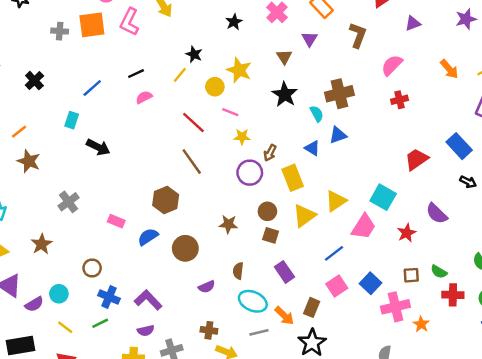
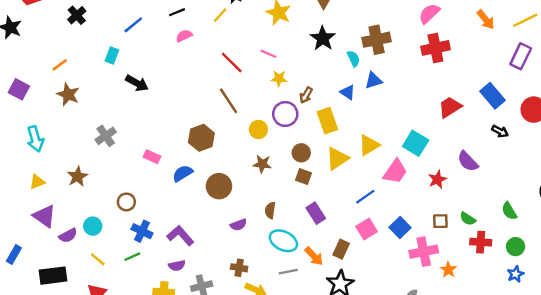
yellow circle: (215, 87) -> (258, 129), moved
red cross: (399, 100) -> (435, 48), size x1.6

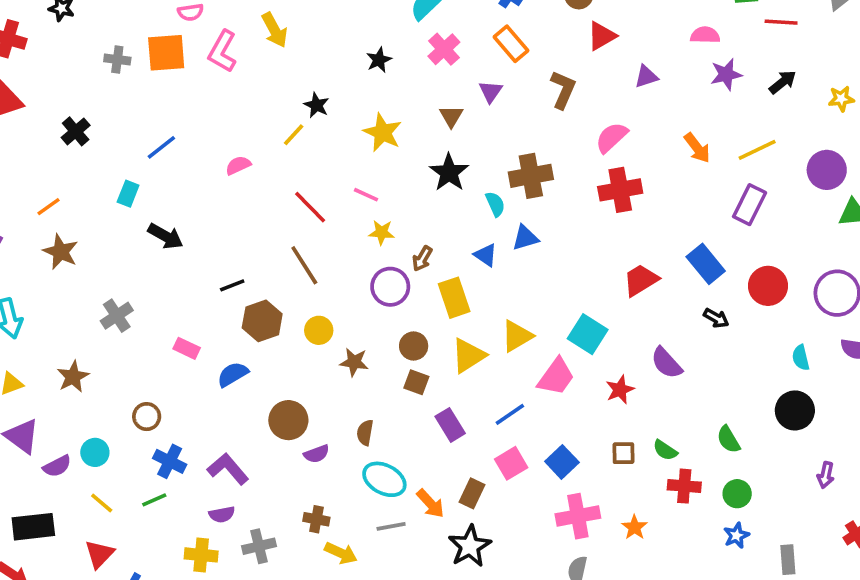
black line: (177, 12) -> (232, 285), moved
yellow circle: (258, 129) -> (319, 330), moved
brown circle: (219, 186) -> (288, 420), moved
purple rectangle: (316, 213) -> (450, 425), moved
pink cross: (424, 252) -> (578, 516), moved

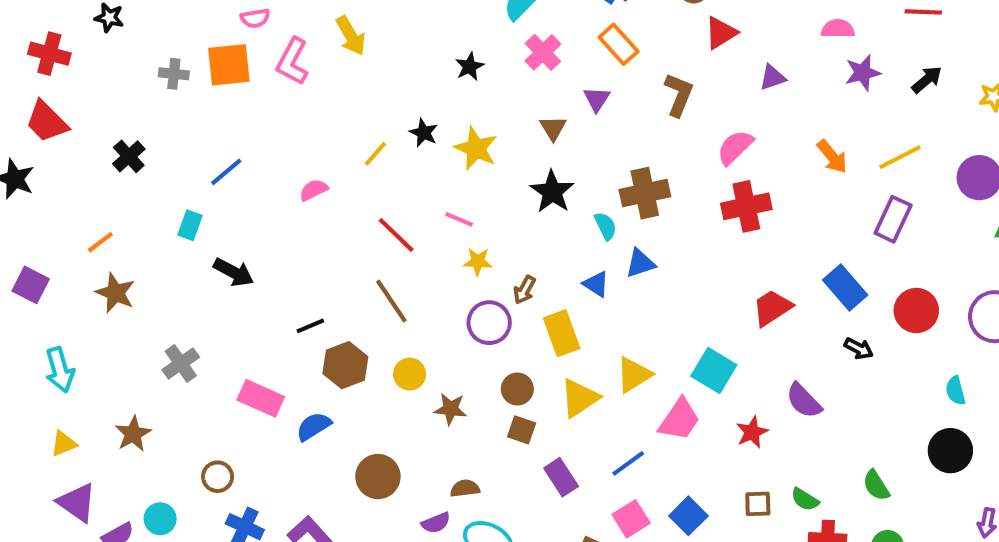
black star: (316, 105) -> (424, 133), moved
pink rectangle: (187, 348) -> (261, 398), size x1.5
brown semicircle: (365, 433) -> (465, 488), turned 75
purple semicircle: (317, 454) -> (436, 523), moved

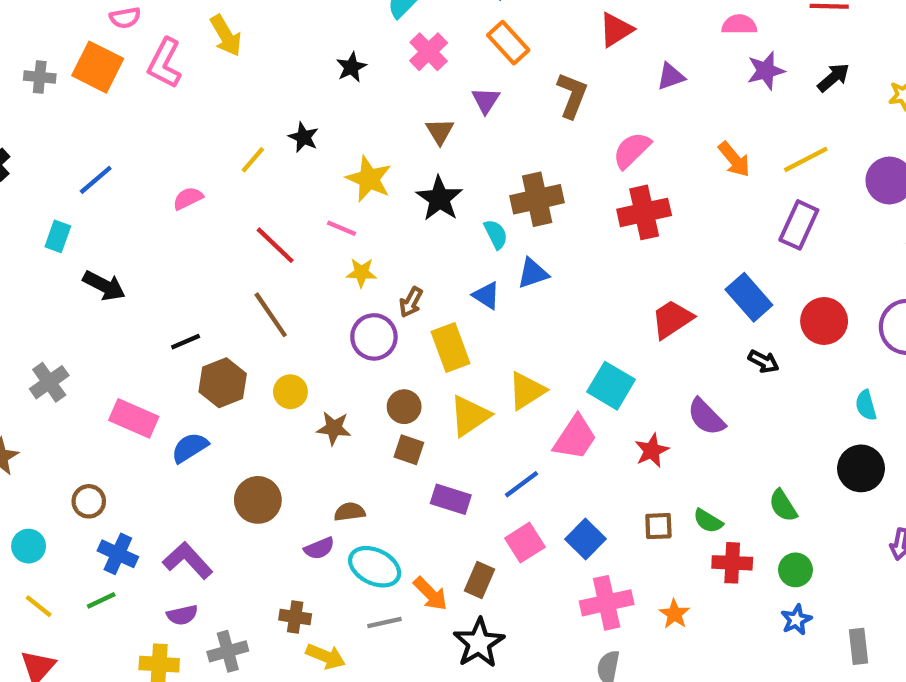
orange square: (229, 65) -> (98, 67), turned 33
yellow star: (476, 148) -> (369, 179), moved
purple rectangle: (561, 477) -> (451, 499), turned -39

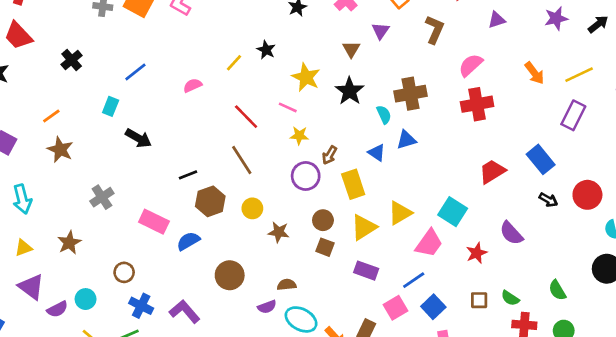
red circle: (824, 321) -> (587, 195), moved
blue line: (521, 484) -> (414, 280), moved
purple rectangle: (451, 499) -> (366, 271), moved

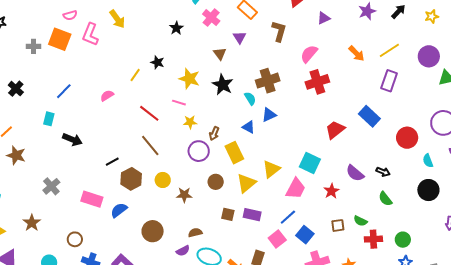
black arrow: (548, 200) -> (383, 172), moved
brown square: (325, 247) -> (228, 214), moved
green semicircle: (557, 290) -> (385, 199), moved

